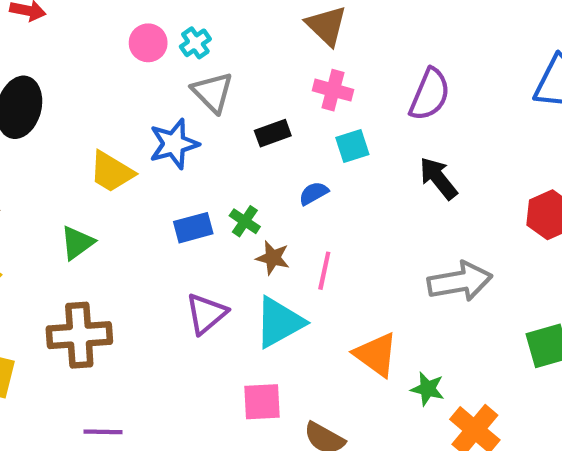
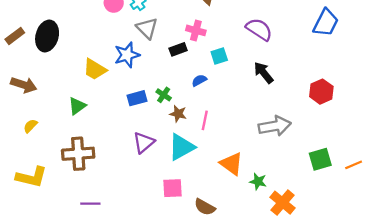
pink cross: (333, 90) -> (196, 30), moved
purple semicircle: (430, 94) -> (259, 29), turned -80

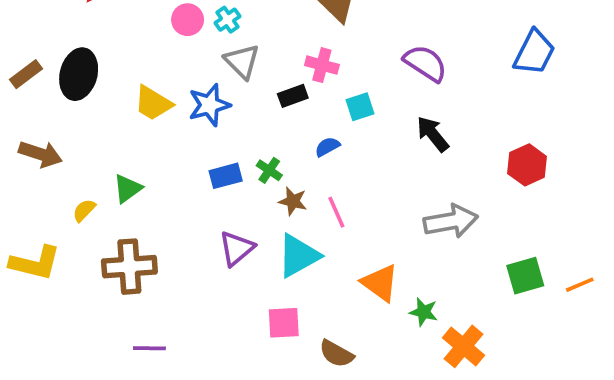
yellow trapezoid: (95, 69) -> (153, 103), moved
pink line: (205, 120) -> (336, 212), turned -36
yellow semicircle: (30, 126) -> (84, 210), moved
yellow L-shape: (32, 177) -> (35, 263), moved

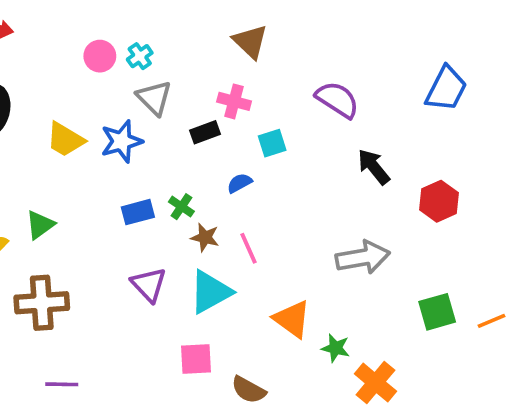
black arrow: (433, 134) -> (374, 167), moved
purple triangle: (237, 248) -> (149, 285), turned -33

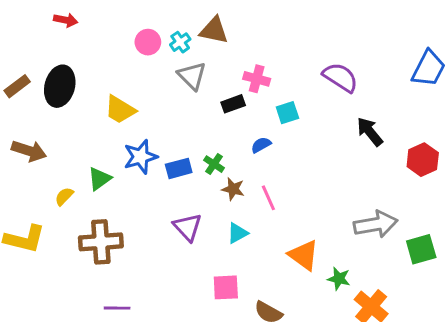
brown triangle: (250, 42) -> (214, 30), moved, turned -32
blue star: (122, 141) -> (141, 157), moved
gray arrow: (363, 257) -> (376, 224), moved
cyan triangle: (210, 292) -> (238, 233), size x0.6

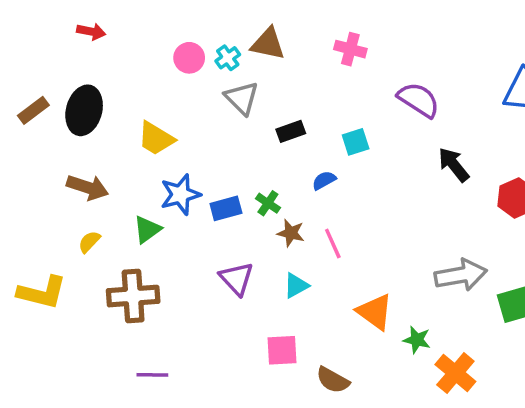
pink cross: (257, 79) -> (350, 49), moved
brown arrow: (29, 151) -> (88, 187), moved
green triangle: (99, 179) -> (147, 229), moved

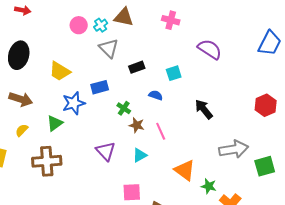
black arrow: (454, 165) -> (204, 109), moved
blue semicircle: (324, 180) -> (156, 95), turned 48
blue rectangle: (226, 208) -> (100, 87), moved

